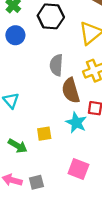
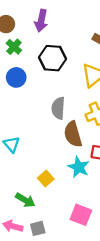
yellow square: (44, 134) -> (46, 179), turned -32
green arrow: (18, 146) -> (25, 200), moved

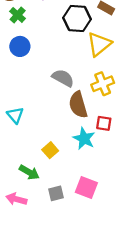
black hexagon: (53, 58) -> (77, 18), moved
gray semicircle: (58, 108) -> (63, 78), turned 115
gray square: (38, 228) -> (56, 193), moved

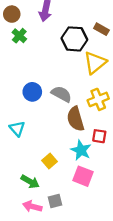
blue circle: (20, 46) -> (32, 92), moved
pink square: (86, 187) -> (83, 176), moved
pink arrow: (16, 199) -> (32, 206), moved

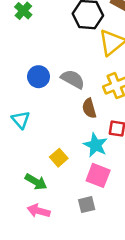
brown semicircle: (76, 119) -> (89, 108), size x0.7
gray square: (55, 201) -> (87, 205), moved

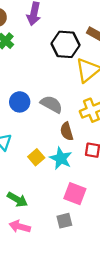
cyan star: (96, 145) -> (61, 158), moved
yellow square: (59, 158) -> (36, 157), moved

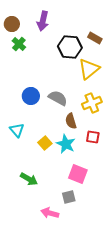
pink arrow: (20, 227) -> (50, 213), moved

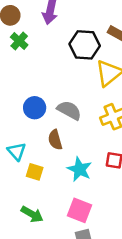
brown semicircle: (71, 121) -> (55, 140), moved
yellow square: (45, 143) -> (35, 172), moved, turned -32
pink square: (78, 174) -> (80, 210), moved

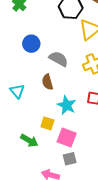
blue circle: (35, 108) -> (31, 44), moved
yellow square: (35, 172) -> (47, 123), moved

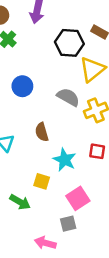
gray semicircle: (59, 59) -> (68, 97), moved
pink square: (67, 138) -> (78, 198), moved, turned 36

